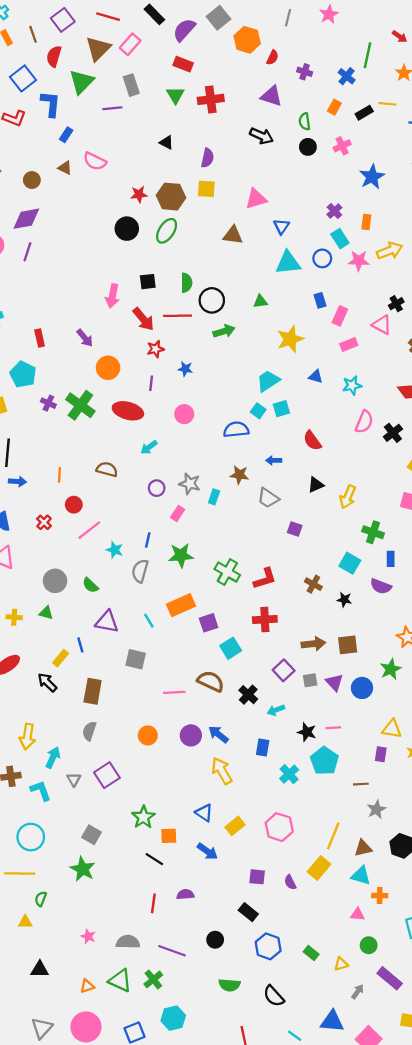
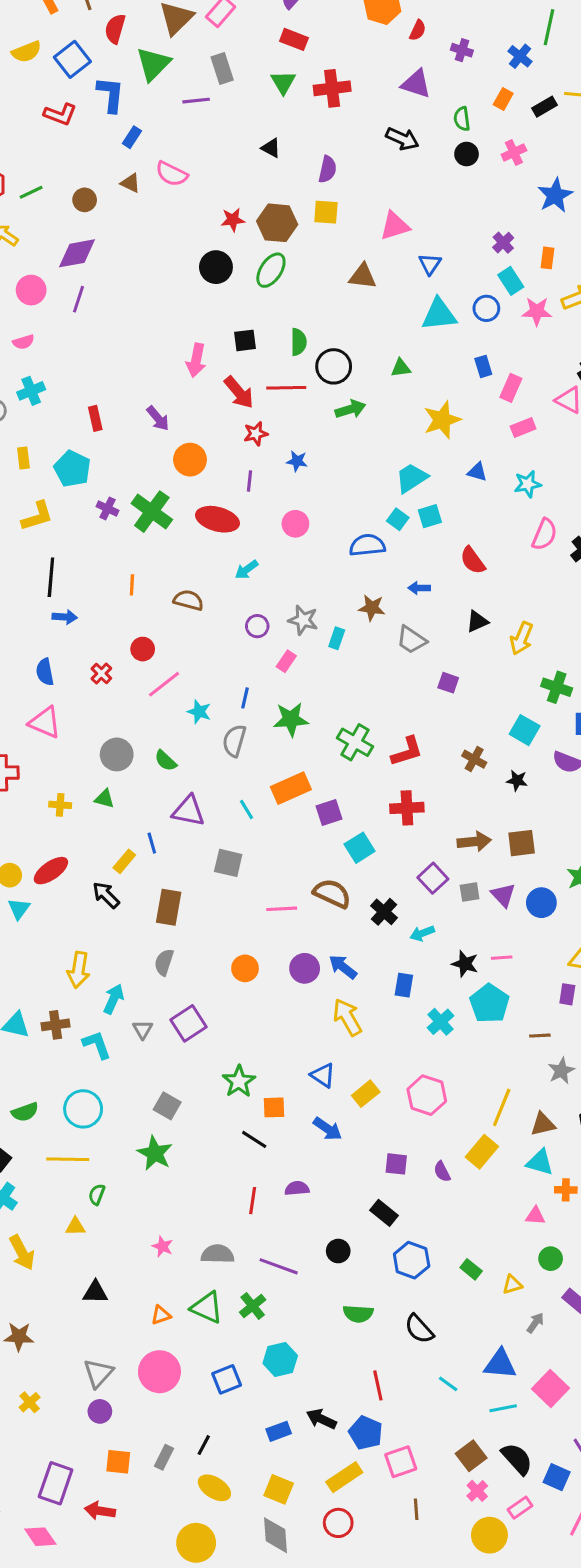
orange line: (59, 475) -> (132, 585), moved

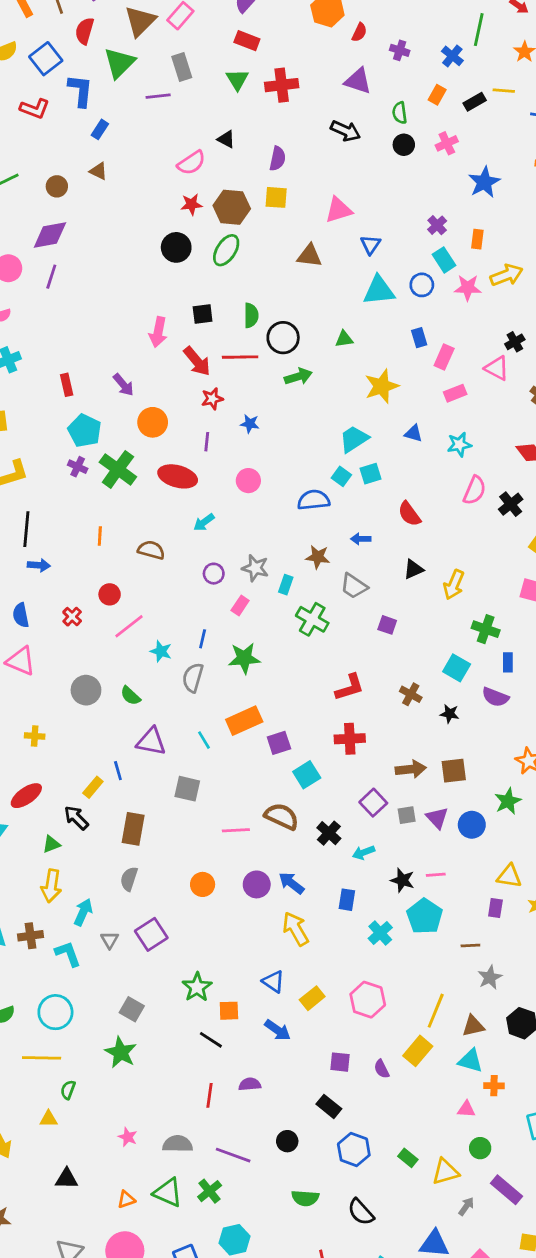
pink semicircle: (172, 174) -> (191, 163), moved, turned -60
cyan pentagon: (72, 469) -> (85, 431), moved
green cross: (355, 742) -> (312, 619), moved
green triangle: (104, 799) -> (51, 844), moved, turned -36
yellow triangle: (512, 1285) -> (445, 1172), size x1.5

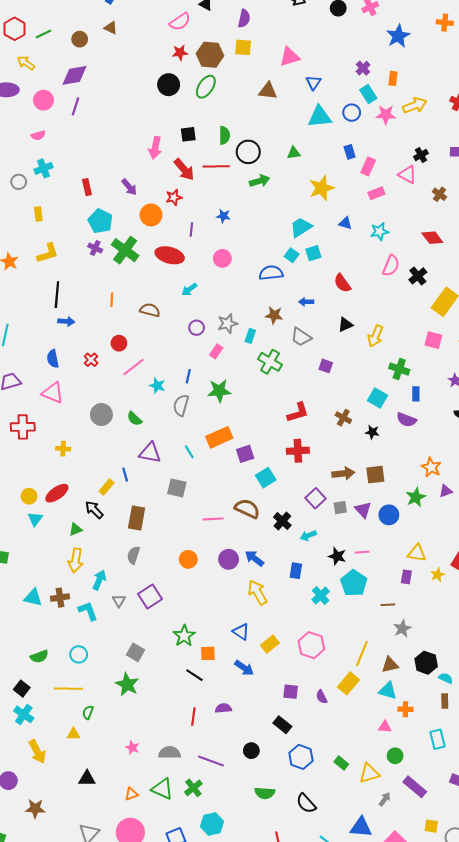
red star: (212, 399) -> (174, 197), moved
gray star: (255, 568) -> (228, 324), turned -30
cyan circle: (55, 1012) -> (79, 654), size x0.7

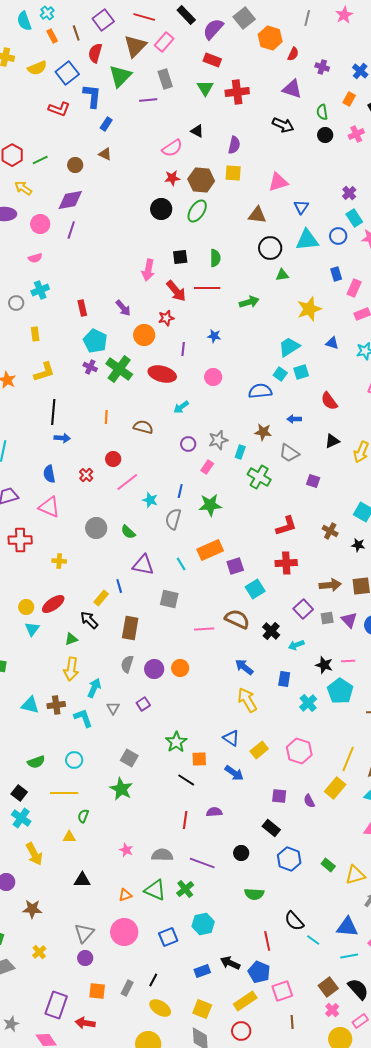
black circle: (248, 152) -> (270, 248), moved
purple circle: (229, 559) -> (154, 669), moved
purple square: (150, 597) -> (143, 704), size x0.6
black semicircle: (306, 803) -> (294, 921), moved

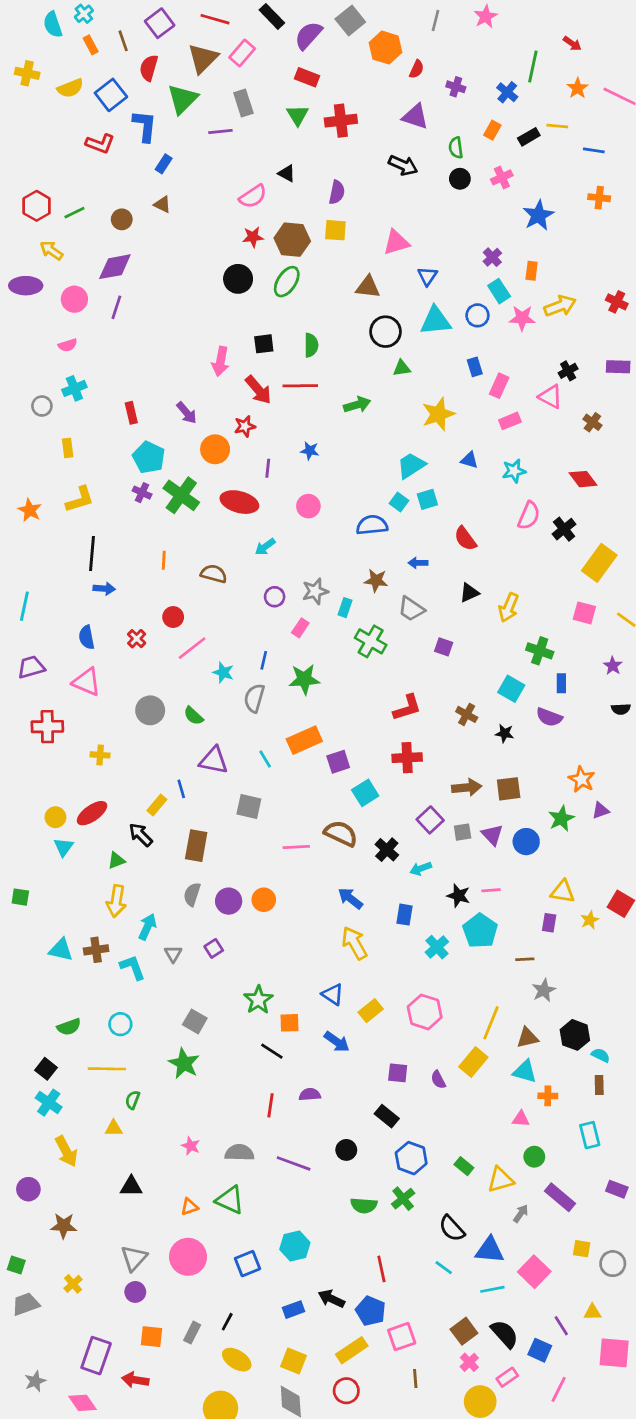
green cross: (185, 889) -> (403, 1199), moved
black semicircle: (294, 921) -> (452, 1228), moved

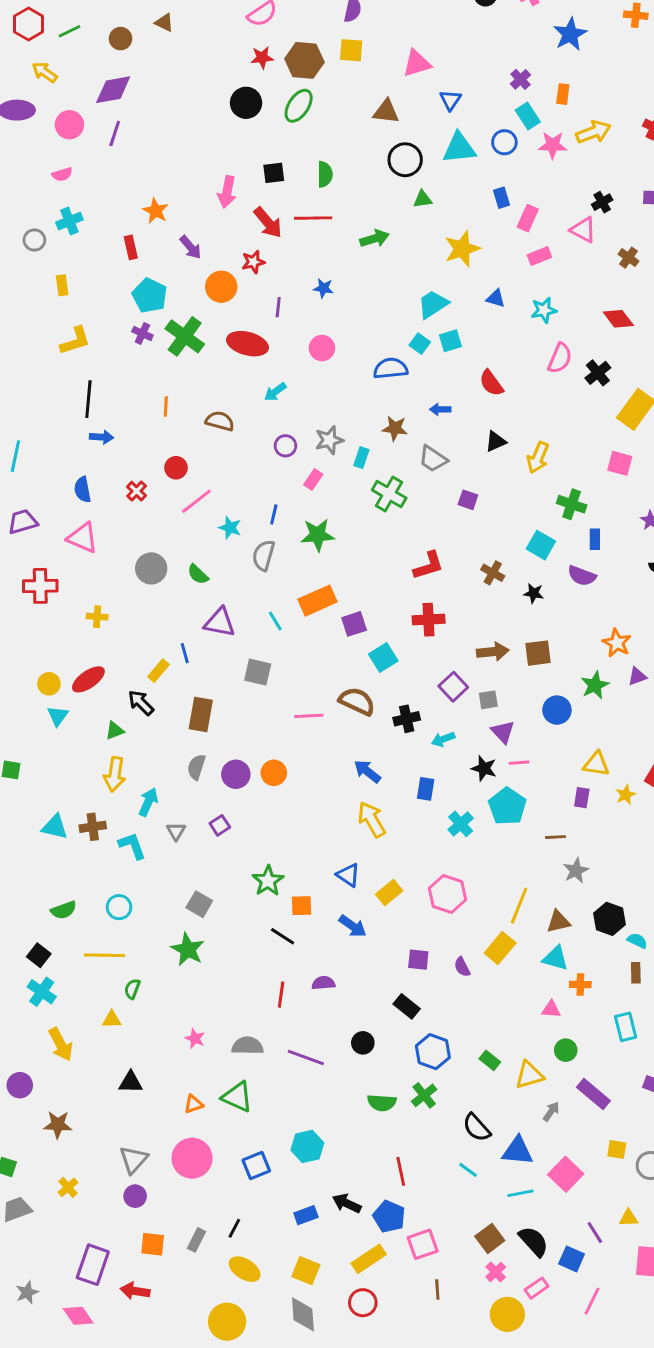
orange star: (30, 510) -> (156, 211), moved
purple triangle: (492, 835) -> (503, 732), moved
black cross: (387, 850) -> (407, 719), turned 35

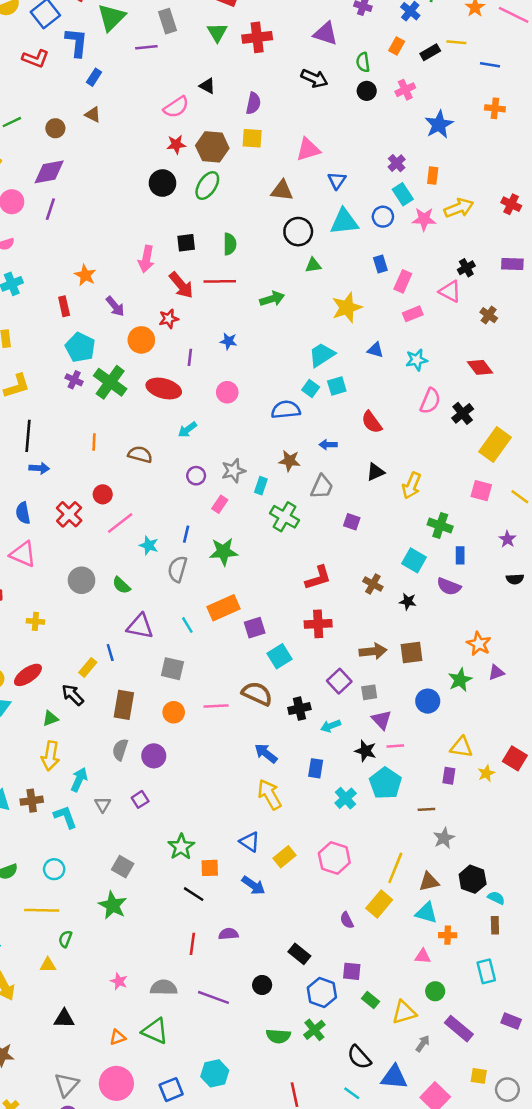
gray trapezoid: (433, 459) -> (322, 487), turned -100
red cross: (137, 491) -> (69, 514), size x1.5
orange circle: (274, 773) -> (174, 712), moved
purple square: (418, 960) -> (352, 971), moved

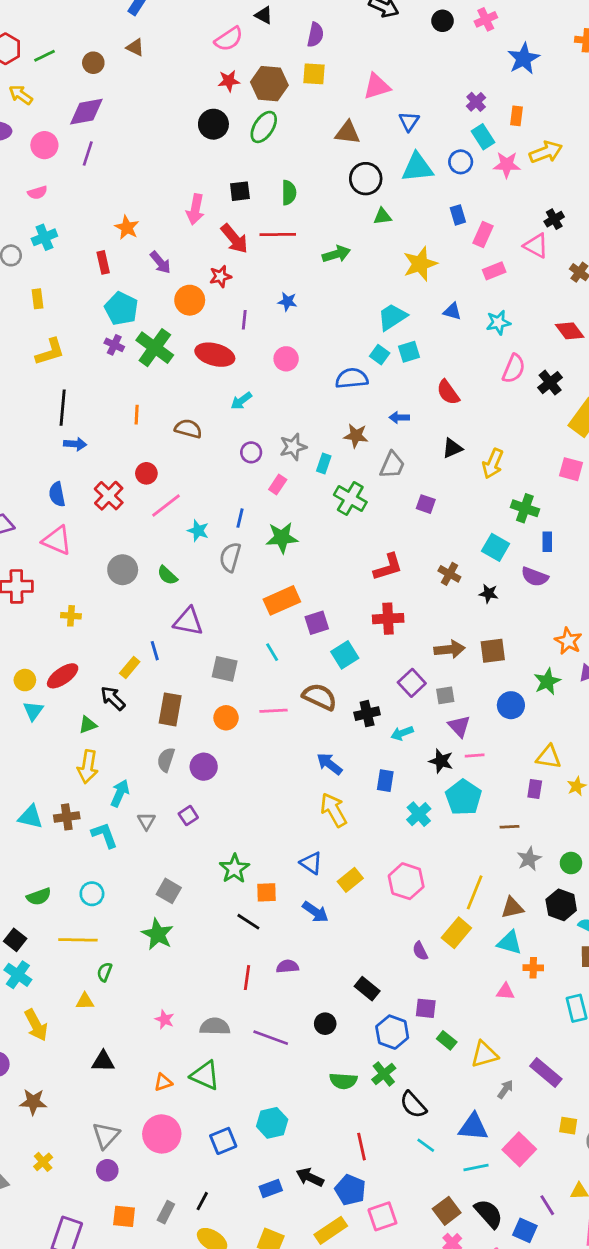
cyan line: (187, 625) -> (272, 652), moved
green circle: (435, 991) -> (571, 863), moved
black semicircle: (359, 1057) -> (413, 1105), moved

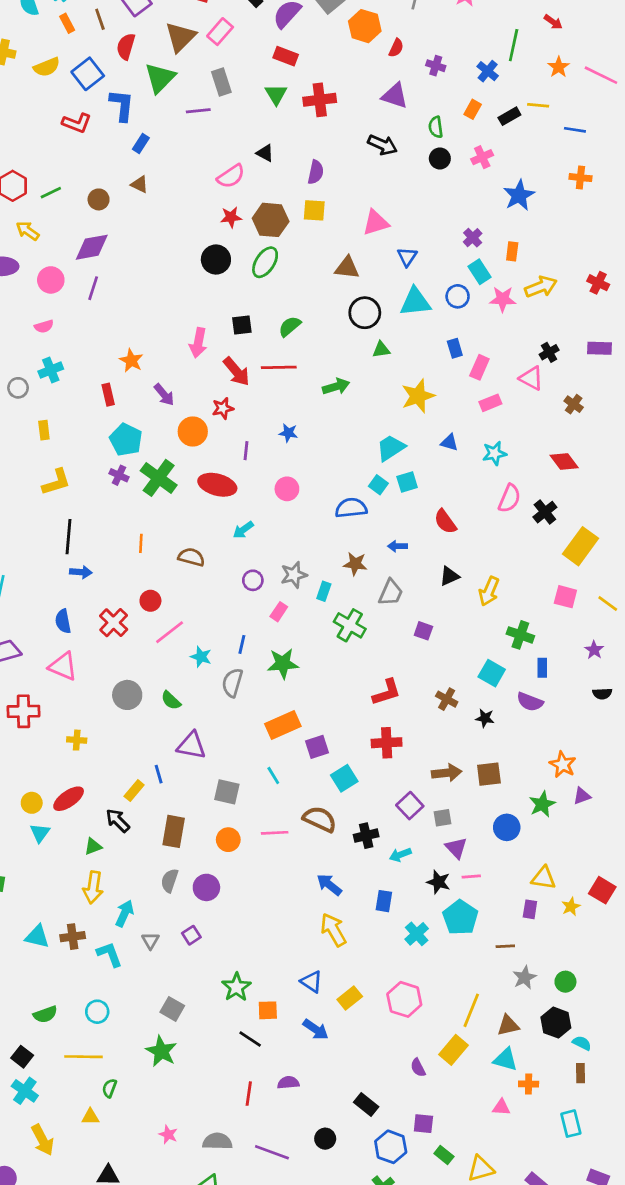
green semicircle: (289, 193) -> (290, 326), turned -130

